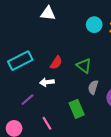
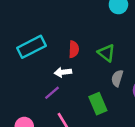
red semicircle: (56, 63) -> (74, 49), turned -32
purple line: (27, 100) -> (52, 93), moved

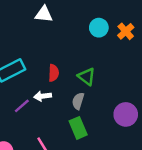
gray semicircle: (117, 78) -> (78, 101), moved
purple line: (52, 93) -> (22, 106), moved

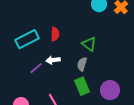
red semicircle: (54, 73) -> (55, 34), moved
purple circle: (126, 114) -> (110, 90), moved

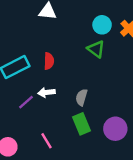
green triangle: (89, 44) -> (96, 49), moved

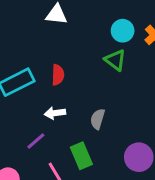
purple line: (26, 102) -> (36, 141), moved
green rectangle: (82, 124) -> (81, 156), moved

